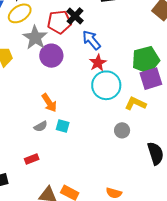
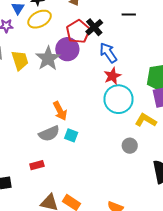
red pentagon: (59, 22) -> (78, 32), turned -30
gray star: (35, 38) -> (48, 58), moved
purple circle: (51, 56) -> (67, 49), moved
gray semicircle: (41, 126) -> (49, 134), size x1.5

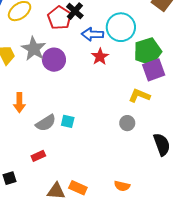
purple circle: (67, 49) -> (54, 60), moved
blue arrow: (108, 53) -> (92, 34), turned -45
cyan circle: (119, 99) -> (121, 27), moved
orange arrow: (60, 111) -> (19, 103), moved, turned 36

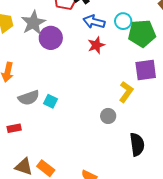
cyan circle: (121, 27) -> (123, 21), size x0.6
green pentagon: (148, 51) -> (142, 33), moved
yellow L-shape: (139, 96) -> (126, 92), turned 90

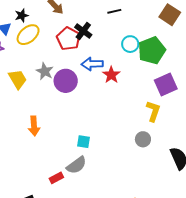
blue arrow: (94, 22) -> (92, 64), moved
gray star: (33, 23) -> (45, 71), size x0.7
gray semicircle: (29, 98) -> (76, 165), moved

